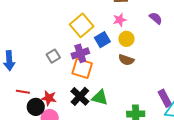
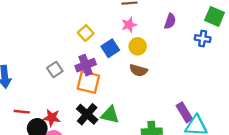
purple semicircle: (156, 18) -> (170, 21), turned 72
yellow square: (82, 25) -> (86, 33), size x0.6

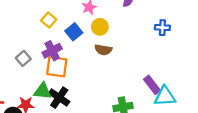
blue cross: (203, 39) -> (162, 28), moved
green triangle: (110, 115) -> (43, 91), moved

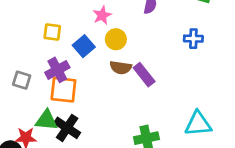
yellow square: (49, 20) -> (52, 32), turned -32
gray square: (23, 58) -> (22, 80), turned -32
purple rectangle: (152, 85) -> (144, 75), moved

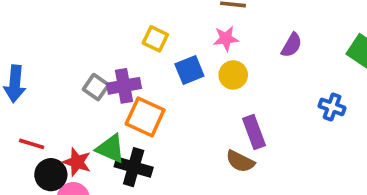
brown semicircle: (121, 68) -> (240, 161), moved
purple cross: (57, 70) -> (124, 86), moved
black cross: (67, 128) -> (134, 167), turned -36

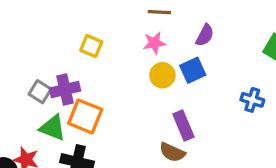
purple semicircle: (292, 45) -> (205, 35), moved
blue square: (189, 70) -> (193, 70), moved
green triangle: (110, 149) -> (53, 128), moved

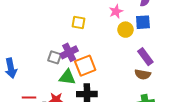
blue square: (193, 70) -> (143, 22), turned 35
orange square: (85, 116) -> (85, 66), turned -30

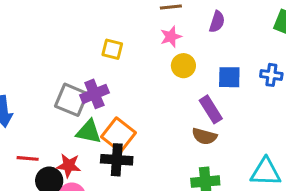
blue square: (143, 22) -> (229, 77), moved
gray square: (54, 57) -> (71, 100), size x1.5
orange square: (85, 66) -> (118, 135), moved, turned -35

